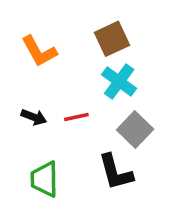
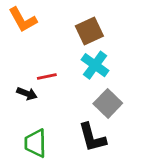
orange L-shape: (39, 51) -> (23, 20), moved
red line: (76, 117) -> (47, 76), moved

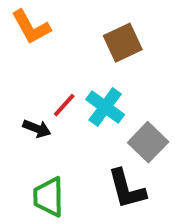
cyan cross: (95, 65) -> (105, 107), moved
red line: (47, 76) -> (64, 105), turned -36

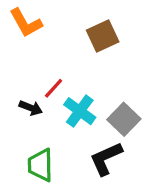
cyan cross: (105, 107) -> (80, 111), moved
black L-shape: (127, 189) -> (106, 158), turned 81

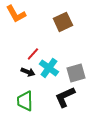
black arrow: (31, 108) -> (28, 72), moved
gray square: (124, 119) -> (76, 73), turned 30

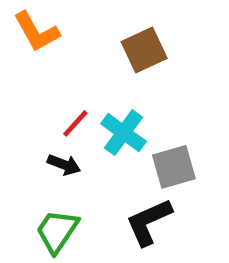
cyan cross: (49, 68) -> (124, 133), moved
green trapezoid: (25, 101) -> (57, 231), turned 35

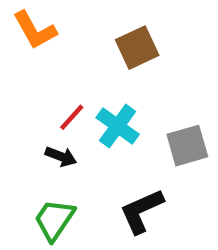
gray square: (174, 167) -> (187, 146), moved

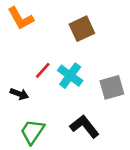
black arrow: (61, 157) -> (19, 94), moved
black L-shape: (142, 211) -> (84, 126), turned 76

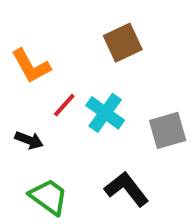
orange L-shape: (21, 18) -> (31, 66), moved
green trapezoid: (32, 132) -> (49, 197), turned 92

